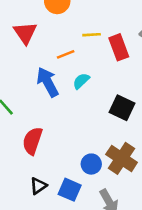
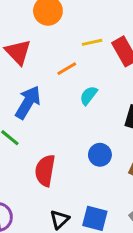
blue arrow: (48, 82) -> (28, 102), moved, turned 68
blue circle: (91, 164) -> (100, 155), moved

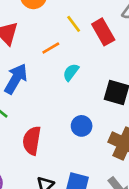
yellow line: (92, 42) -> (74, 24), turned 66

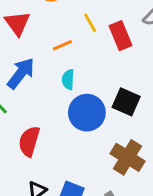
cyan semicircle: (71, 72) -> (68, 80), moved, turned -42
blue circle: (82, 126) -> (87, 113), moved, size x1.6

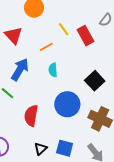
black square: (126, 102) -> (95, 81), turned 30
blue circle: (87, 113) -> (67, 104), moved

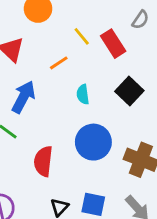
cyan semicircle: (53, 70) -> (83, 94), moved
black square: (95, 81) -> (129, 91), moved

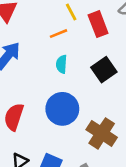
orange line: (59, 63) -> (59, 34), moved

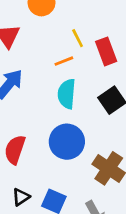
cyan semicircle: (62, 64) -> (67, 94), size x1.5

